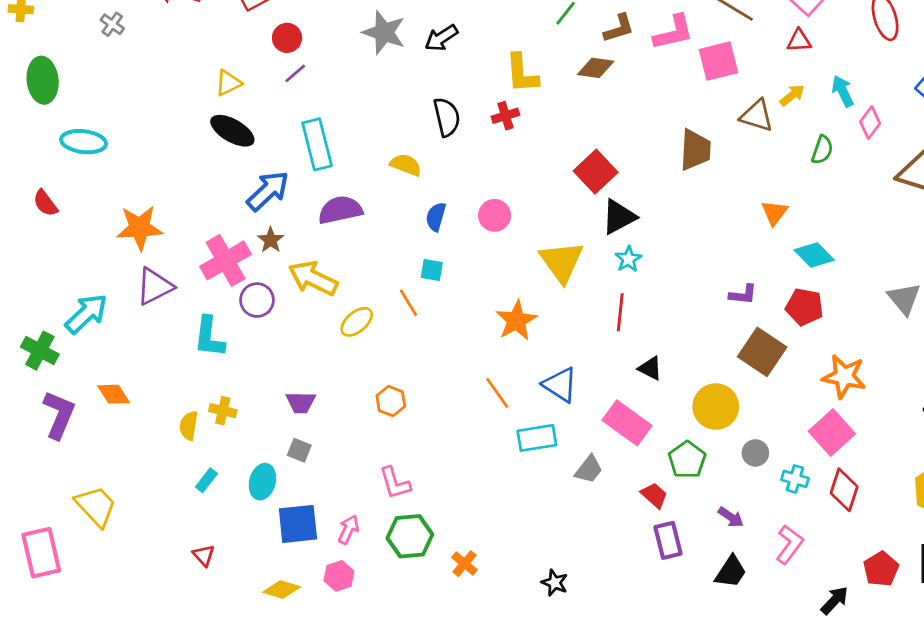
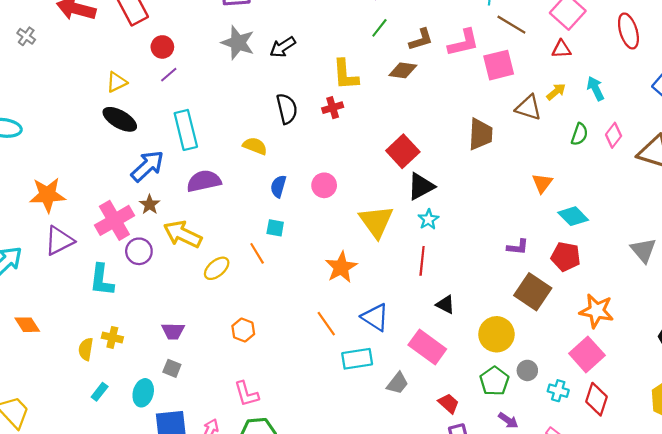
pink diamond: (870, 123) -> (614, 135), moved
green pentagon: (687, 460) -> (494, 381), moved

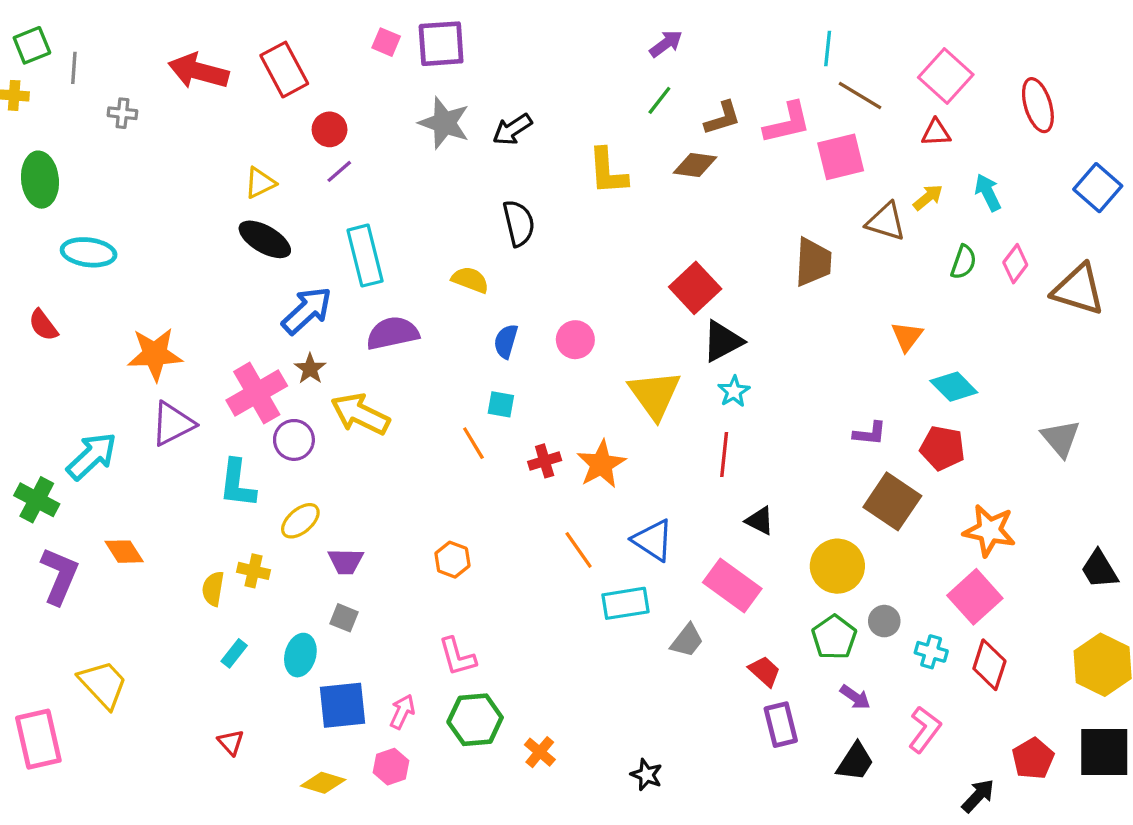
gray cross: (26, 36) -> (122, 113), turned -30
red cross: (333, 108) -> (545, 461), moved
yellow ellipse: (217, 268) -> (300, 521), moved

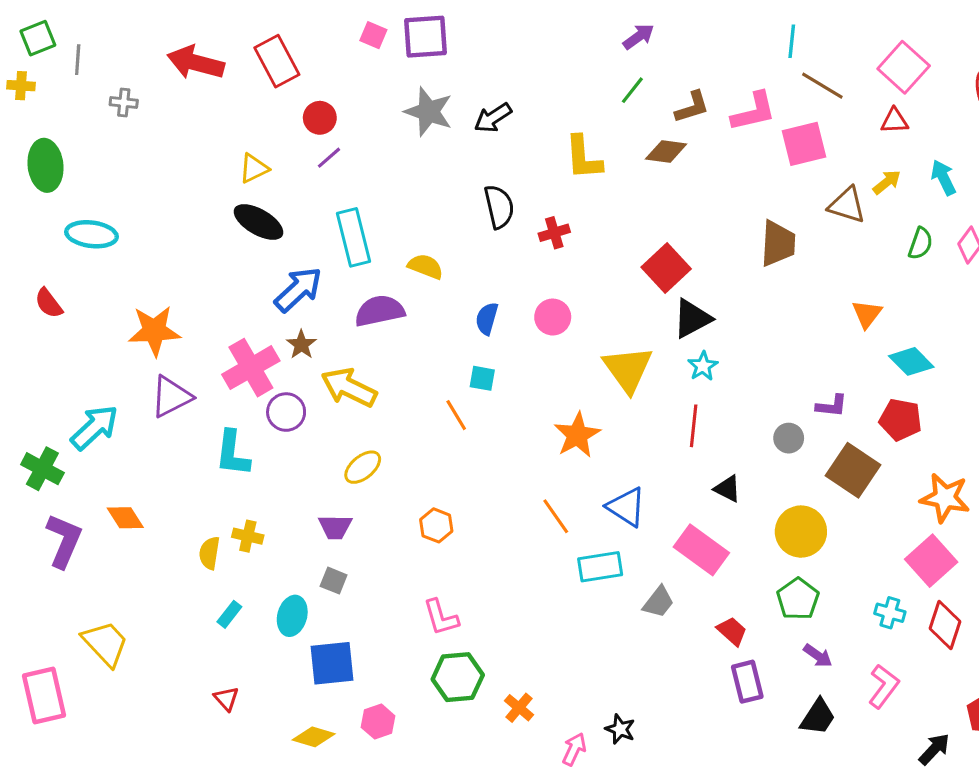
yellow semicircle: (470, 280) -> (426, 266), moved
red cross: (545, 461) -> (554, 233), moved
yellow ellipse: (300, 521) -> (363, 467), moved
gray circle: (884, 621) -> (789, 438), moved
pink arrow: (402, 712) -> (574, 749), moved

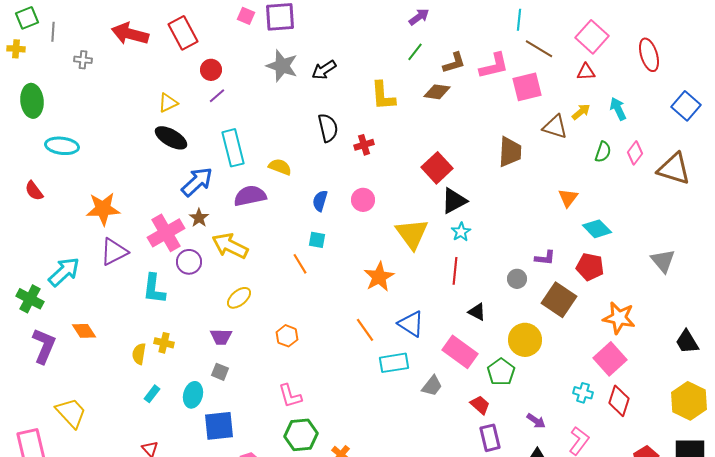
green pentagon: (798, 599) -> (501, 372), moved

